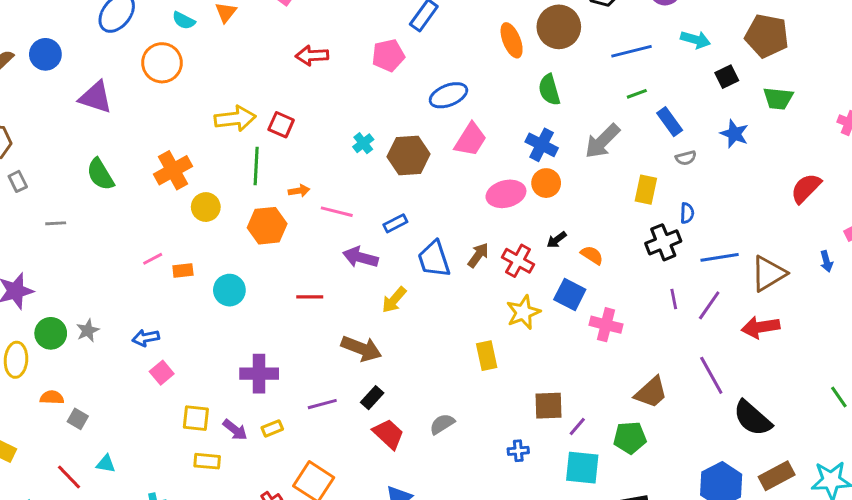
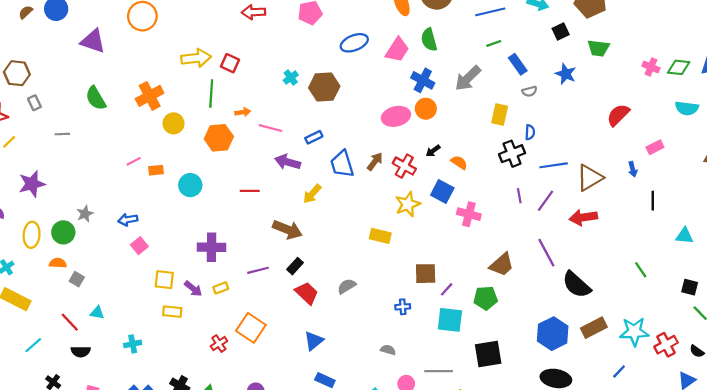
pink trapezoid: (470, 140) -> (397, 50), moved
green circle: (51, 333) -> (63, 232), moved
yellow rectangle: (487, 356) -> (380, 236), turned -65

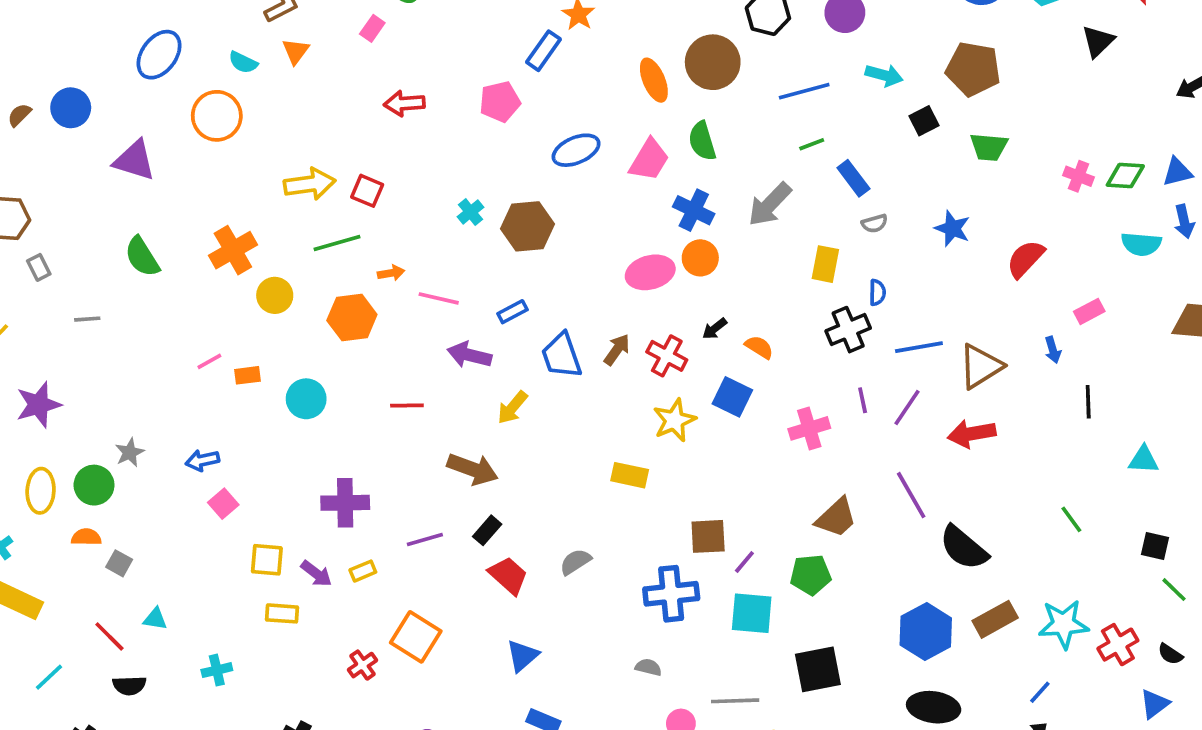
blue star: (566, 74) -> (952, 228), moved
green line: (211, 94) -> (337, 243), turned 72
pink cross: (469, 214) -> (809, 428), moved, turned -30
blue cross: (403, 307) -> (671, 594), size x2.0

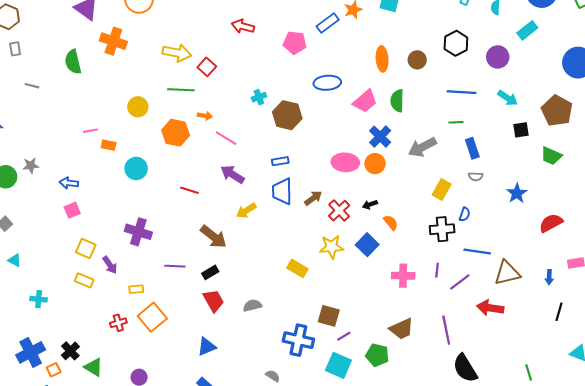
brown circle: (713, 62) -> (417, 60), size x0.6
orange cross: (233, 250) -> (113, 41), moved, turned 30
blue rectangle: (512, 312) -> (280, 161), moved
yellow rectangle: (363, 571) -> (136, 289), moved

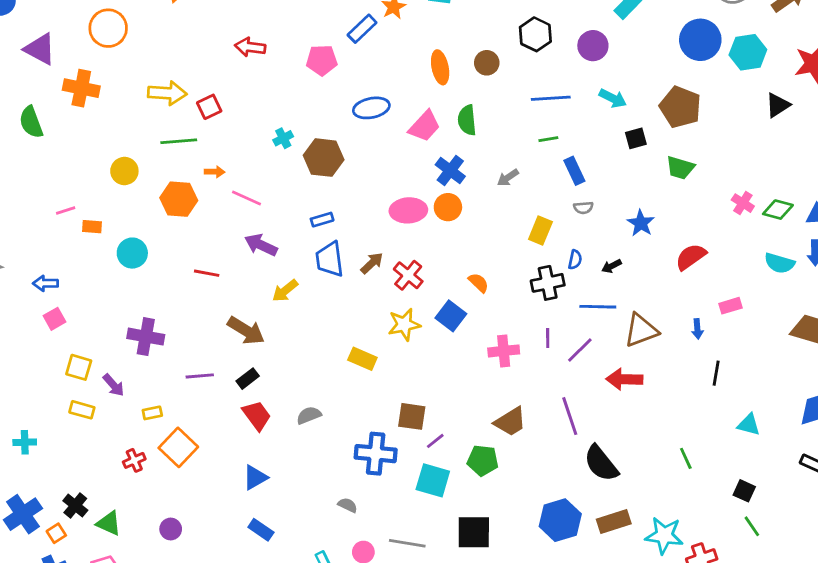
red square: (207, 67) -> (209, 107), turned 30
gray arrow: (422, 147) -> (508, 178), size x0.6
black arrow: (370, 204) -> (612, 266), moved

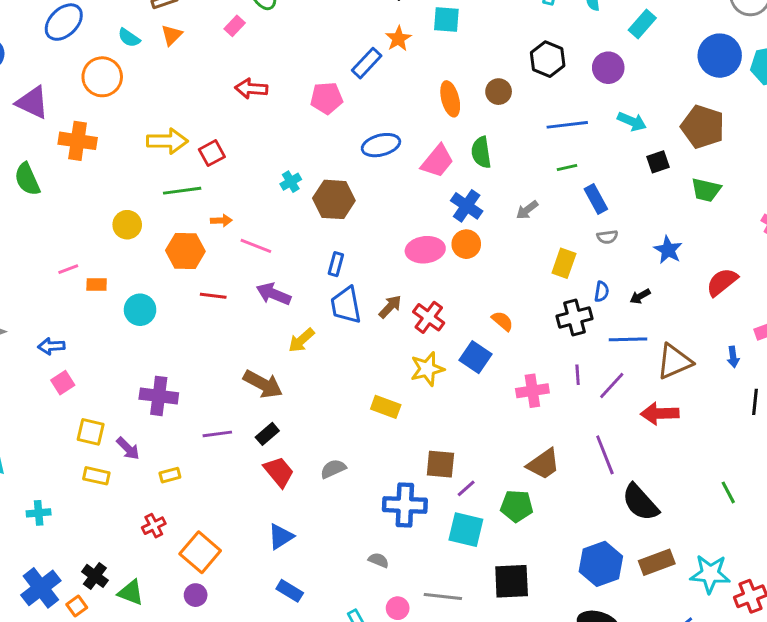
blue rectangle: (322, 220) -> (336, 264), turned -55
red line: (207, 273) -> (213, 296), moved
orange square: (178, 447) -> (200, 552), moved

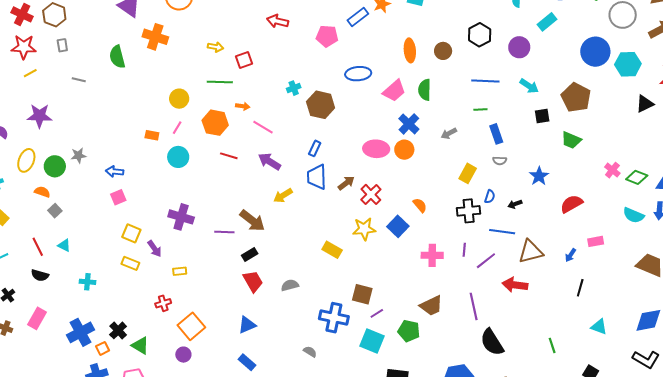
yellow arrow: (167, 141) -> (215, 47), size x0.6
pink line: (68, 269) -> (177, 128), moved, turned -48
blue arrow: (733, 357) -> (571, 255), turned 32
purple line: (217, 434) -> (224, 232), moved

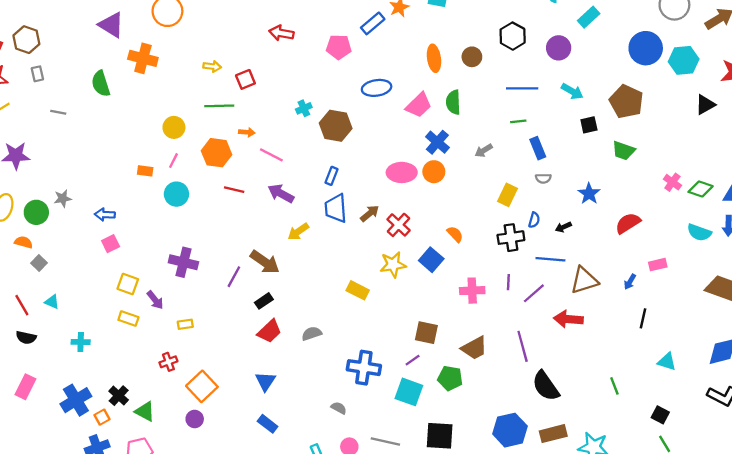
purple line: (224, 232) -> (234, 277), turned -60
red trapezoid: (253, 281) -> (269, 331), turned 80
brown square: (362, 294) -> (426, 333), moved
blue triangle: (247, 325) -> (265, 381), turned -30

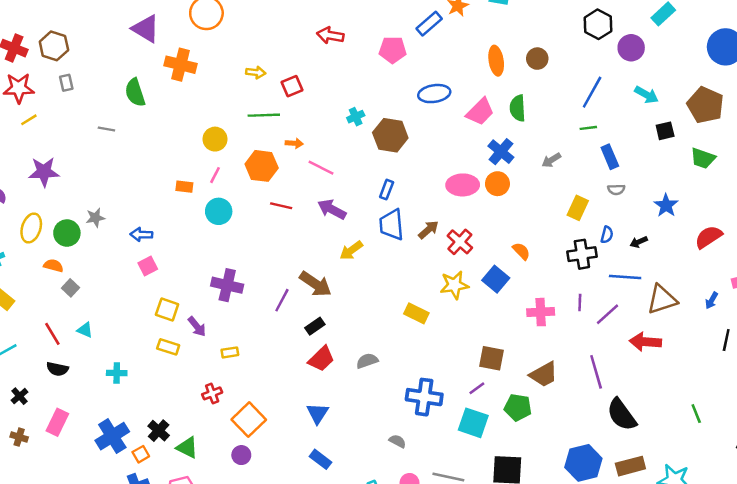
black hexagon: (513, 36) -> (598, 24), moved
blue line: (522, 88) -> (592, 92), turned -60
gray line: (58, 112) -> (106, 129), moved

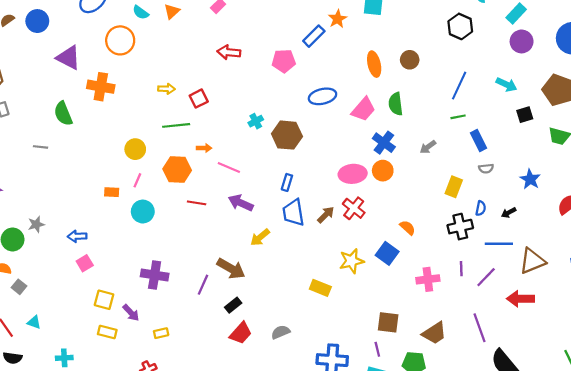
purple circle: (631, 48) -> (522, 41), moved
red cross: (460, 242) -> (354, 208), moved
purple line: (477, 388) -> (377, 349), turned -64

